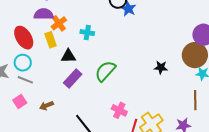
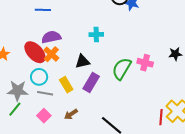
purple semicircle: (44, 14) -> (51, 37), moved
orange cross: (59, 23) -> (51, 54), moved
yellow rectangle: (51, 40) -> (66, 85), moved
pink cross: (119, 110) -> (145, 63), moved

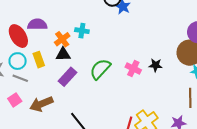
orange cross: (51, 54) -> (62, 39), moved
pink cross: (145, 63) -> (133, 69), moved
yellow rectangle: (66, 85) -> (39, 60), moved
brown arrow: (71, 114) -> (41, 104), size x1.6

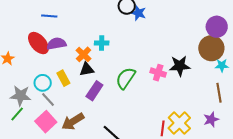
red ellipse: (18, 36) -> (38, 43), moved
black star: (156, 65) -> (180, 66), size x1.5
gray line: (20, 78) -> (48, 99), turned 35
pink square: (15, 100) -> (46, 122), size x1.5

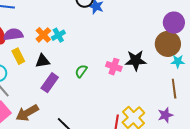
cyan cross: (102, 43) -> (58, 35), turned -32
orange cross: (83, 54) -> (43, 35), moved
yellow rectangle: (63, 78) -> (18, 56), moved
green semicircle: (126, 78) -> (81, 71), size x0.6

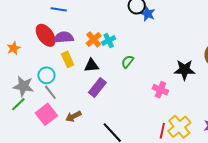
pink cross: (114, 67) -> (160, 90), moved
green semicircle: (81, 71) -> (128, 62), moved
brown arrow: (27, 113) -> (73, 116), size x0.7

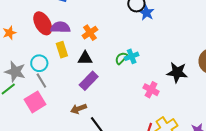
cyan cross: (109, 41) -> (132, 56), moved
brown arrow: (73, 116) -> (79, 109), moved

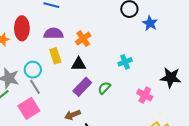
blue star: (146, 13) -> (150, 23), moved
red ellipse: (43, 23) -> (22, 28), moved, turned 30
green semicircle: (121, 58) -> (104, 88), moved

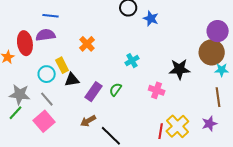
purple semicircle: (54, 34) -> (46, 35), moved
black triangle: (79, 64) -> (72, 80), moved
cyan circle: (33, 70) -> (47, 74), moved

